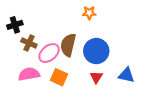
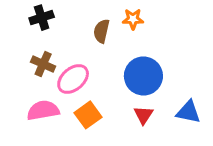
black cross: (15, 25) -> (42, 18), moved
brown semicircle: (68, 45) -> (101, 31), moved, size x0.7
orange square: (59, 77) -> (88, 115), turned 30

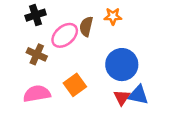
pink ellipse: (73, 79) -> (65, 35), moved
blue triangle: (188, 112) -> (138, 95), moved
orange square: (88, 115) -> (75, 85), moved

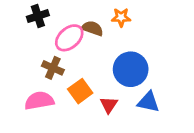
brown semicircle: (86, 26) -> (92, 28), turned 96
brown cross: (37, 54) -> (53, 68), moved
red triangle: (122, 98) -> (109, 105), moved

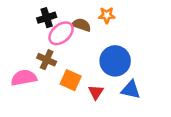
black cross: (38, 16) -> (47, 18), moved
orange square: (80, 91) -> (71, 80), turned -30
pink semicircle: (39, 101) -> (24, 78), moved

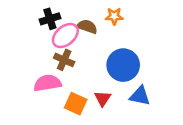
brown cross: (47, 60) -> (64, 60), moved
pink semicircle: (24, 78) -> (47, 83), moved
orange square: (71, 80) -> (76, 104), moved

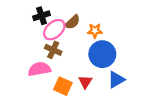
orange star: (114, 16) -> (95, 31), moved
brown semicircle: (87, 27) -> (72, 22), turned 119
blue triangle: (140, 96) -> (116, 80), turned -42

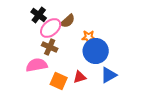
black cross: (42, 16) -> (39, 15), turned -35
orange star: (95, 31) -> (89, 37), moved
red triangle: (85, 82) -> (80, 77), turned 40

